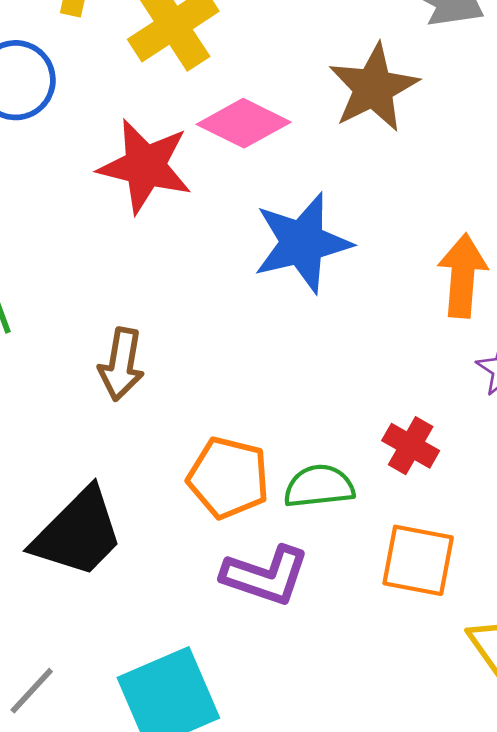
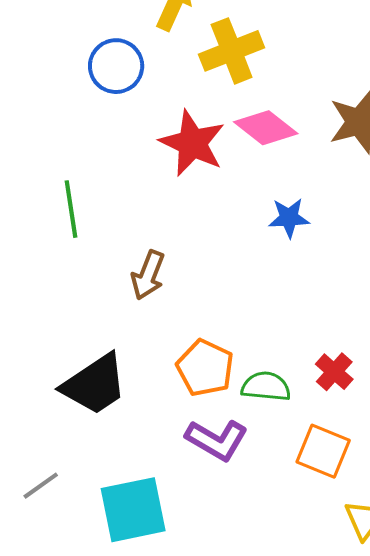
blue star: (302, 243) -> (289, 218), size x0.6

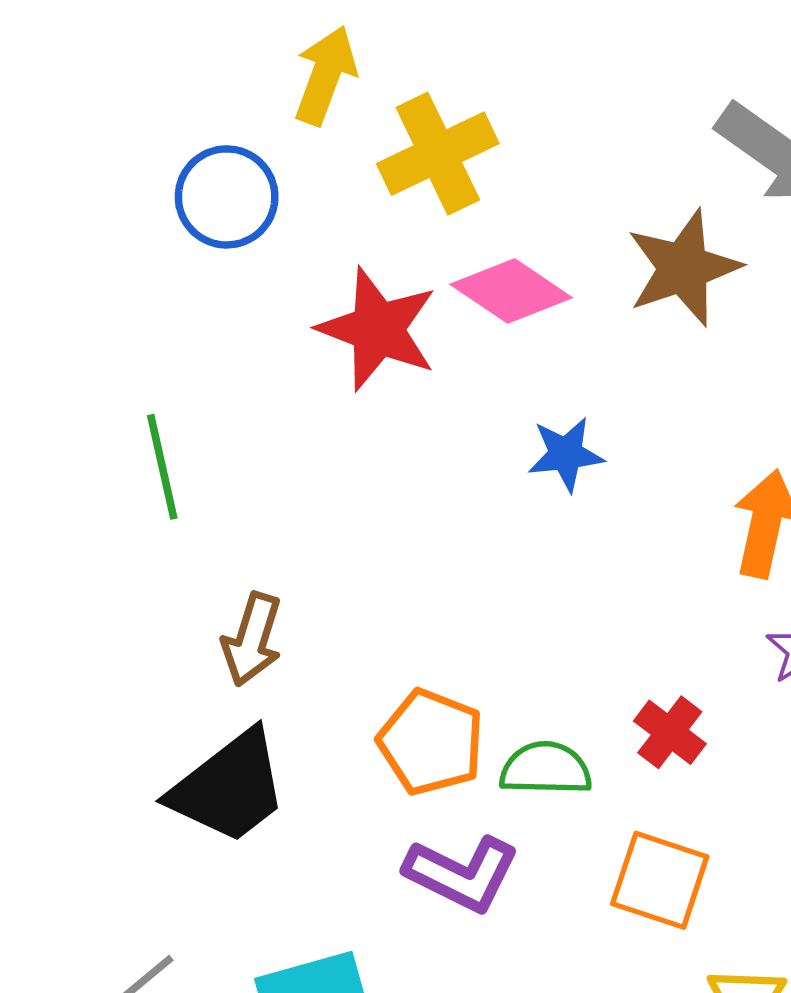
brown arrow: (148, 275) -> (252, 639), moved

